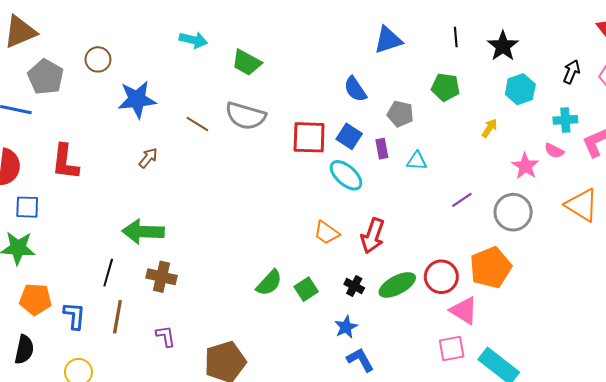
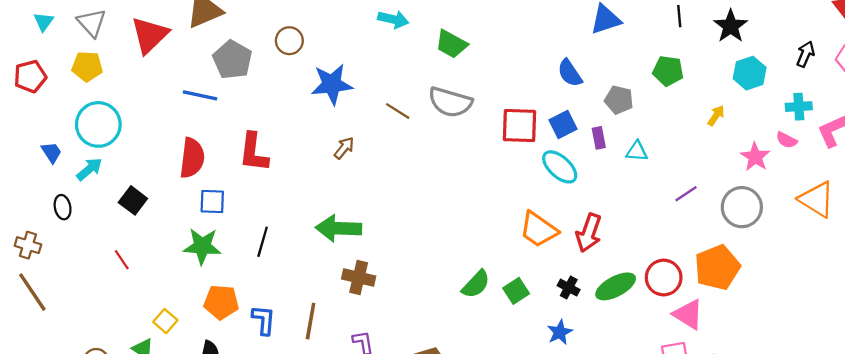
blue square: (349, 136) -> (563, 124), turned 30
orange trapezoid: (327, 233) -> (538, 229), size x1.4
black line: (108, 273) -> (263, 242), moved

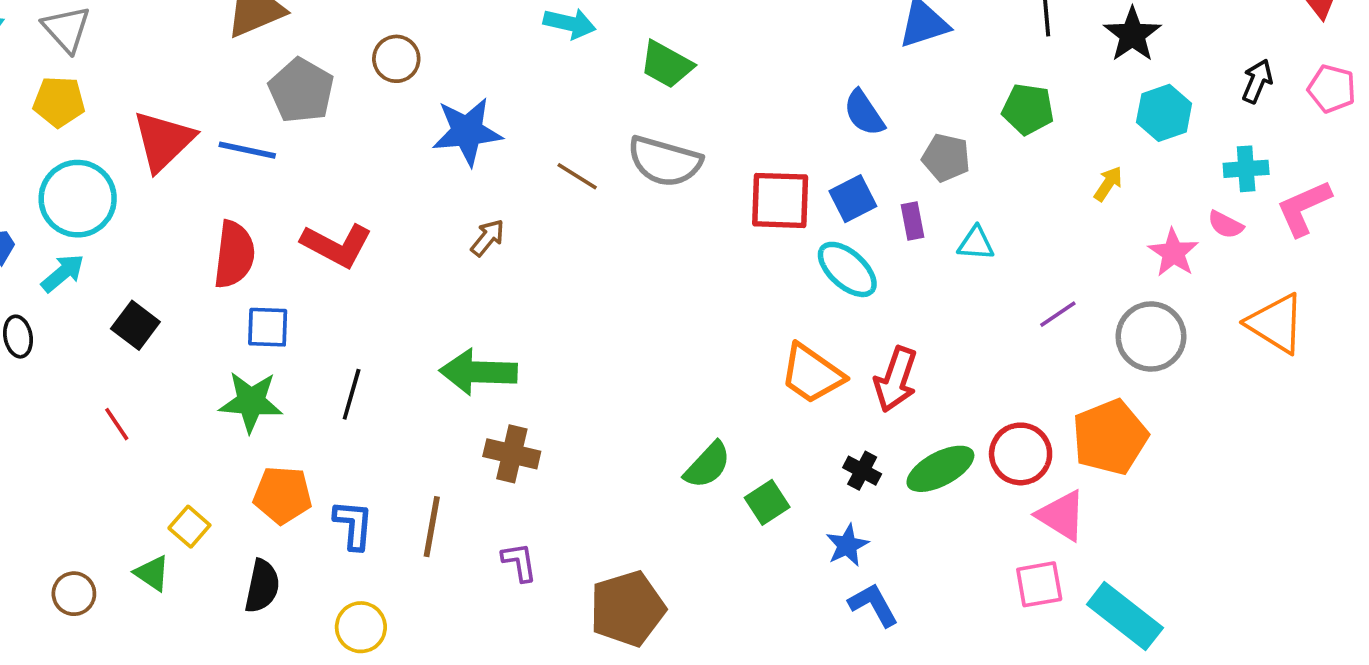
red triangle: (150, 35) -> (163, 141), moved
red L-shape: (254, 152) -> (337, 245), turned -69
green square: (516, 291) -> (767, 502), moved

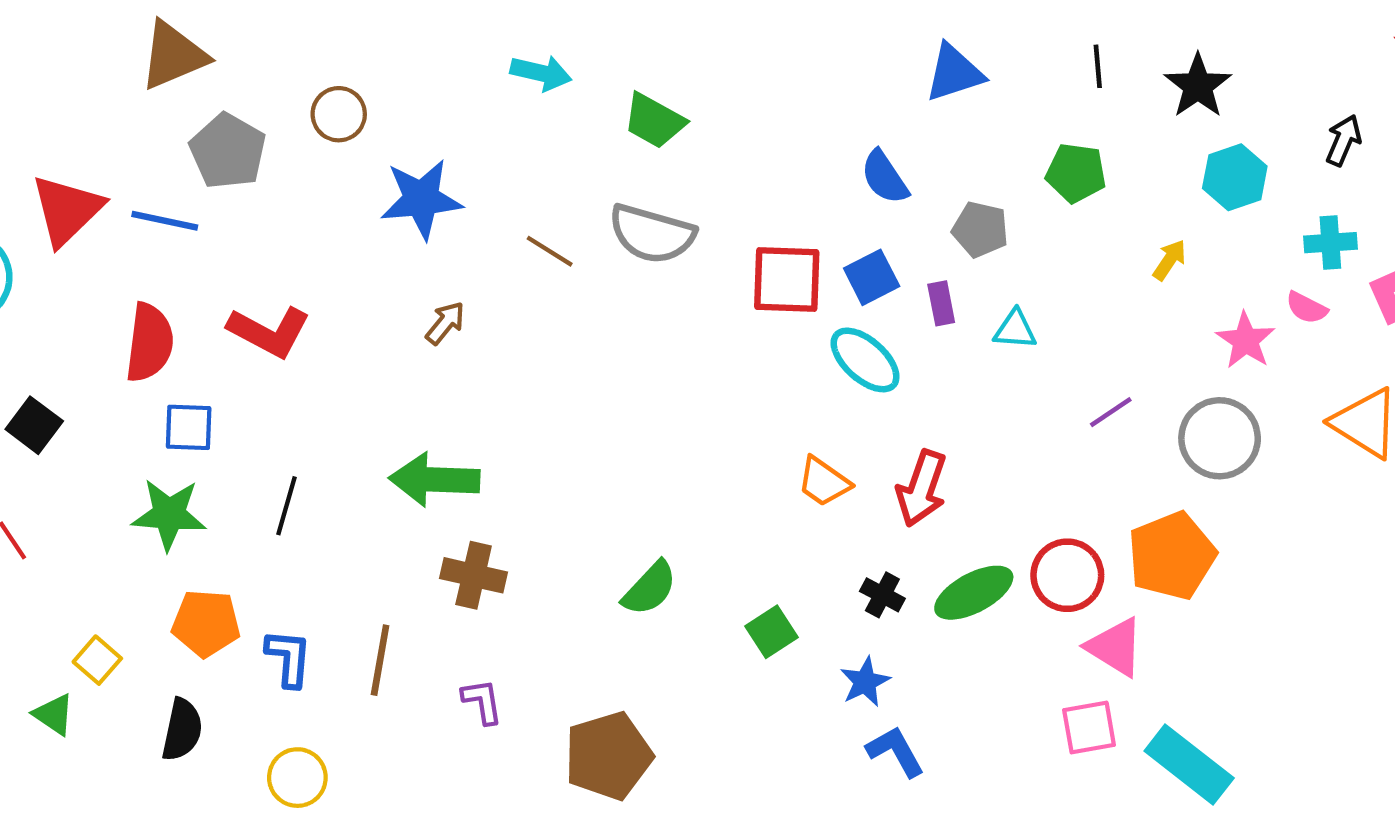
orange trapezoid: (812, 374) -> (824, 482), size x0.7
green semicircle: (707, 465) -> (650, 588), moved

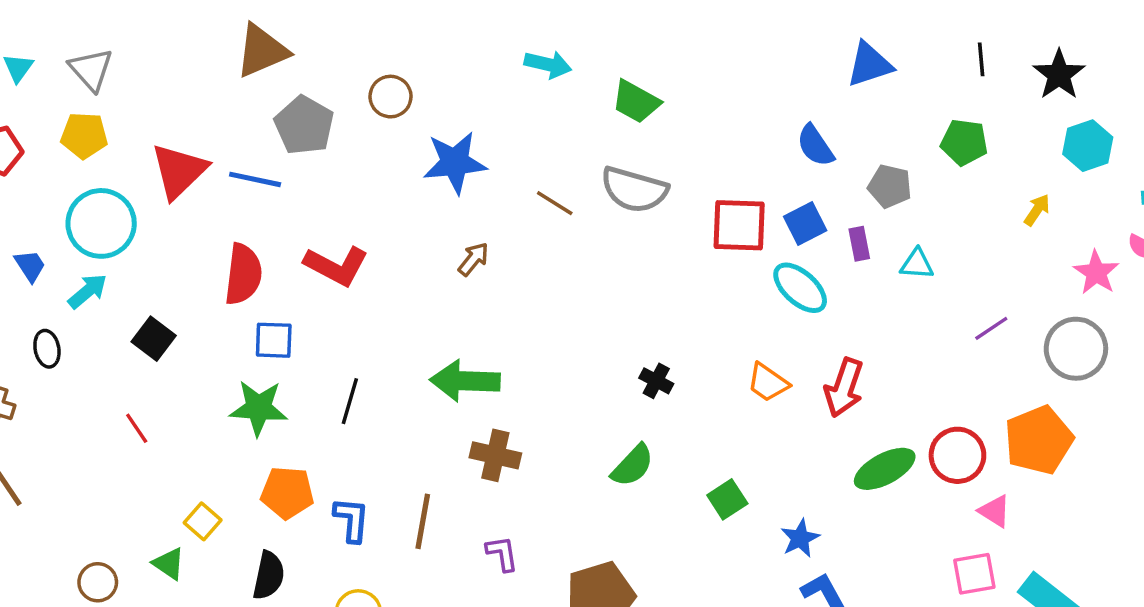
black cross: (882, 595) -> (656, 381), moved
pink triangle: (1115, 647) -> (995, 511), size x0.7

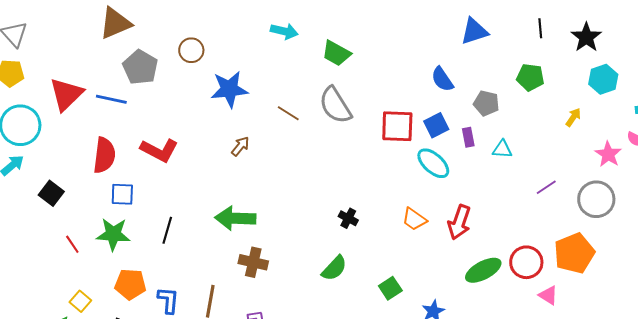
gray semicircle: (634, 190) -> (335, 105), turned 42
red line: (137, 428) -> (72, 244), moved

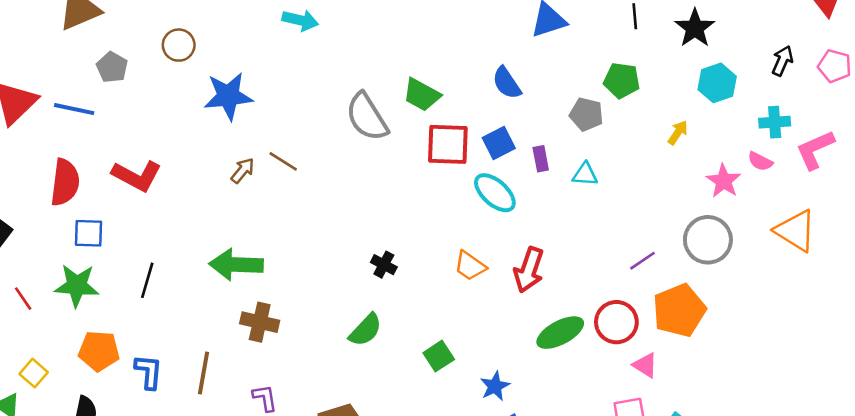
green trapezoid: (336, 53) -> (422, 95), moved
gray pentagon: (140, 67) -> (112, 67), size x0.7
gray pentagon: (486, 103) -> (586, 114), moved
brown line: (288, 113) -> (283, 161), moved
purple line: (546, 187) -> (643, 261), moved

